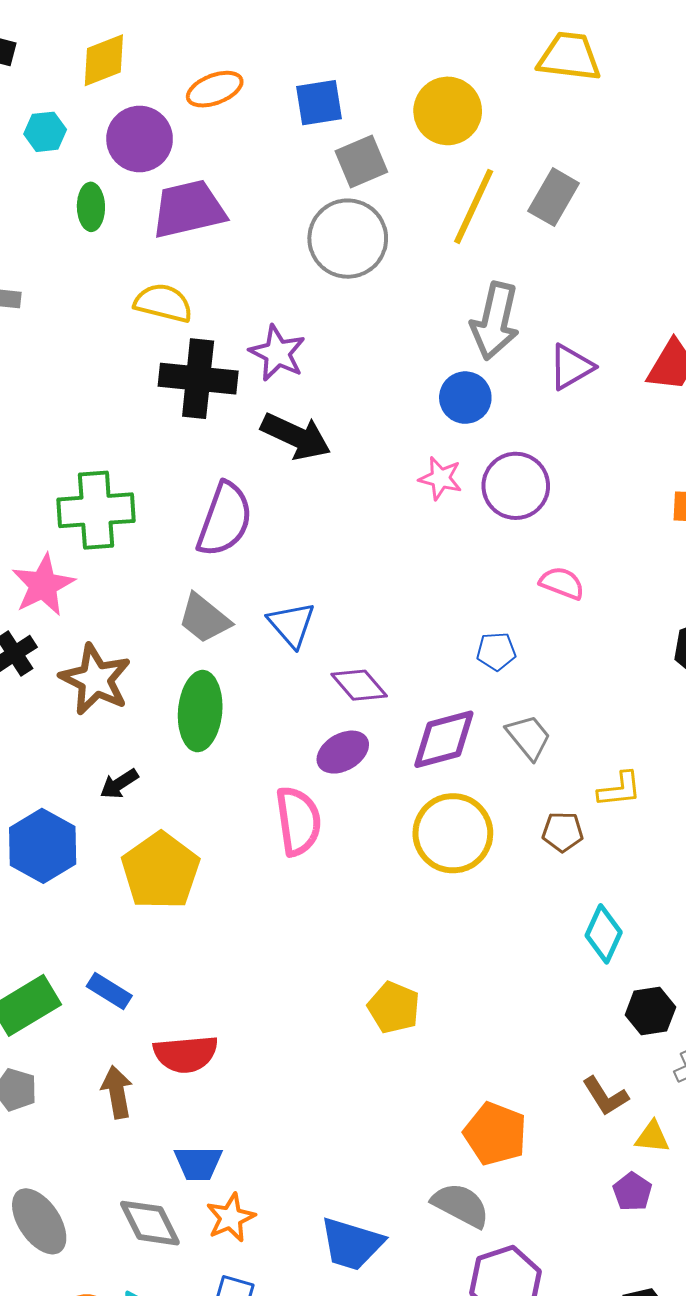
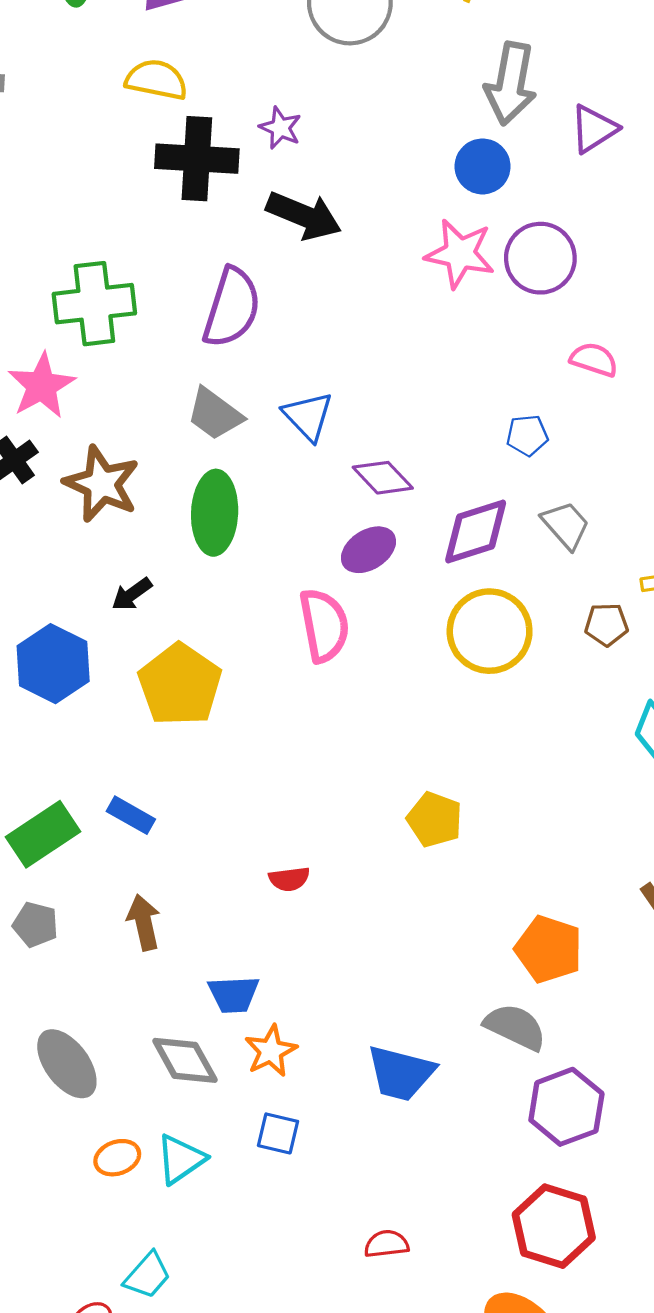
purple star: (277, 353) -> (280, 128), size x0.7
pink star: (440, 478) -> (460, 254), size x1.5
red semicircle: (186, 1054) -> (289, 879), moved, size x0.6

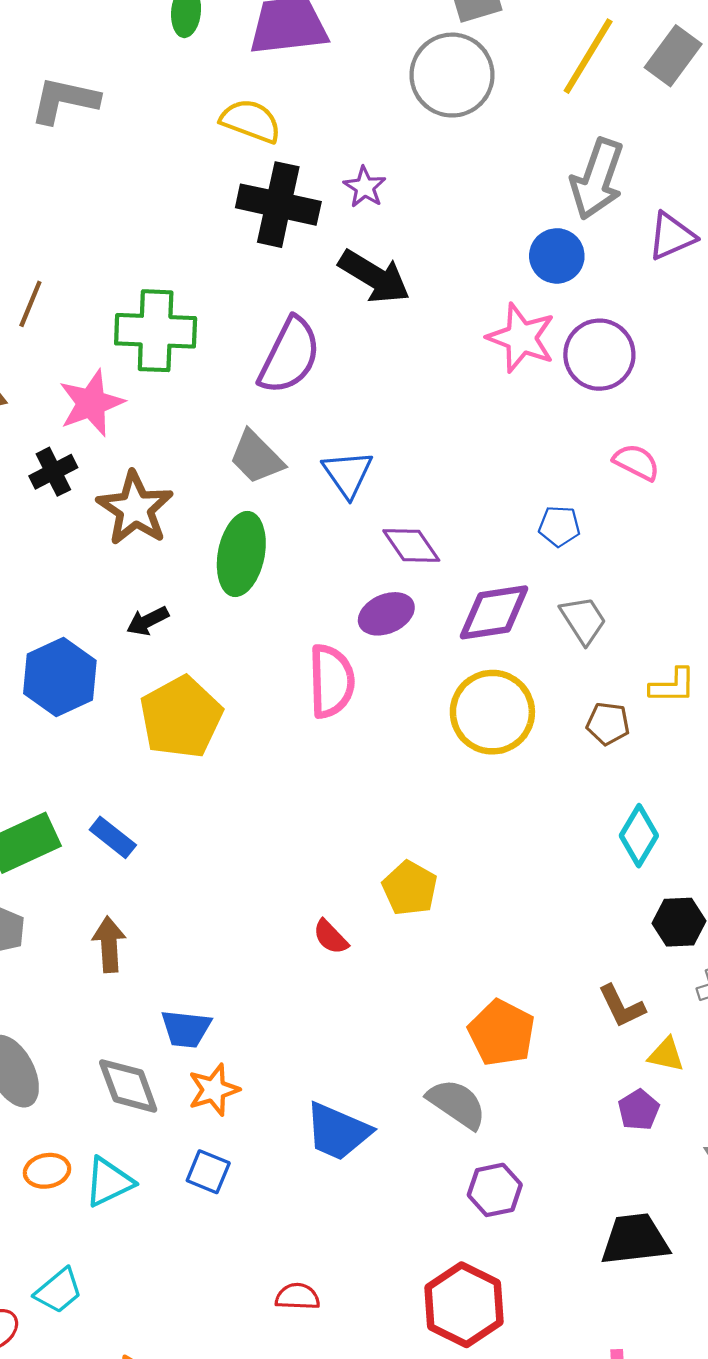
red semicircle: (289, 879) -> (331, 937), moved, turned 45
purple hexagon: (566, 1107) -> (495, 1190), size x0.7

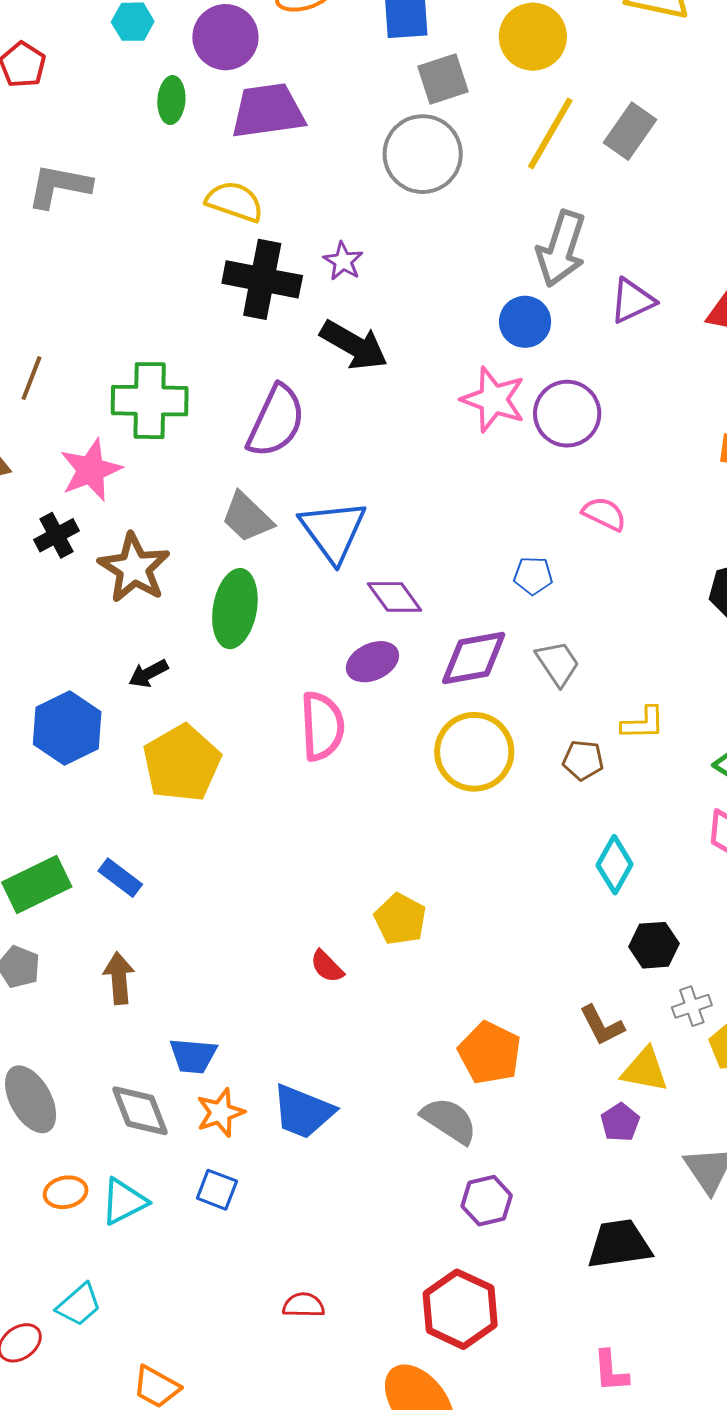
blue triangle: (348, 474) -> (333, 531), size x1.4
yellow triangle: (666, 1055) -> (645, 1070), size x1.4
blue trapezoid: (338, 1131) -> (303, 1112), moved

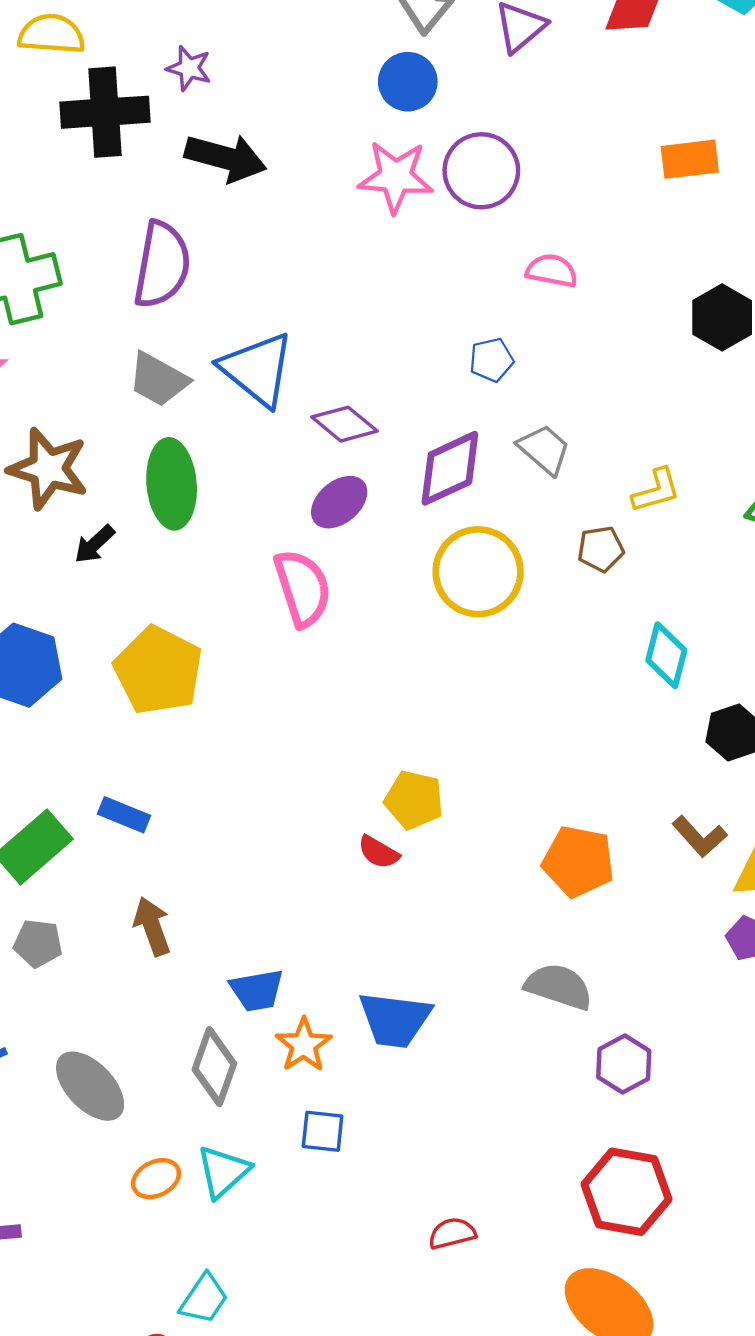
black arrow: (148, 673) -> (95, 544), moved
yellow pentagon: (400, 919) -> (414, 800), moved
orange pentagon: (490, 1053) -> (578, 861), moved
gray diamond: (140, 1111) -> (214, 1067), turned 56

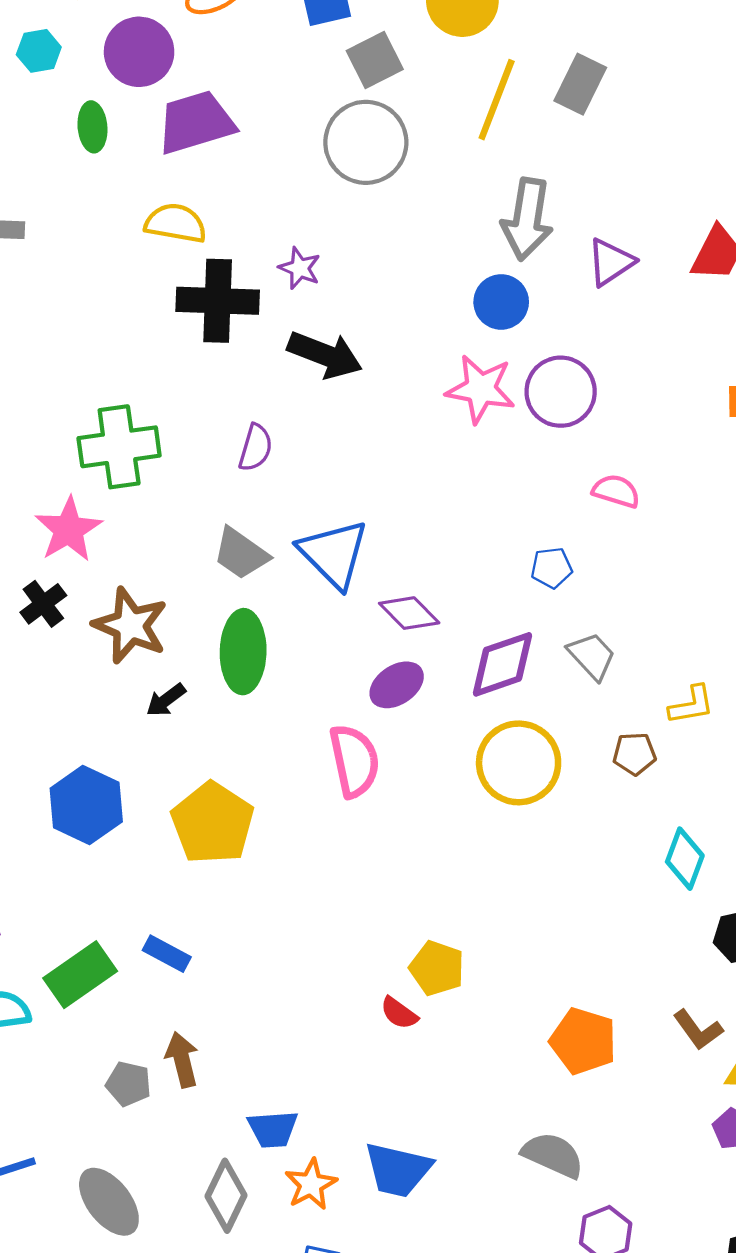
purple semicircle: (162, 265) -> (256, 448), size x0.6
gray pentagon: (38, 943) -> (128, 1084), moved

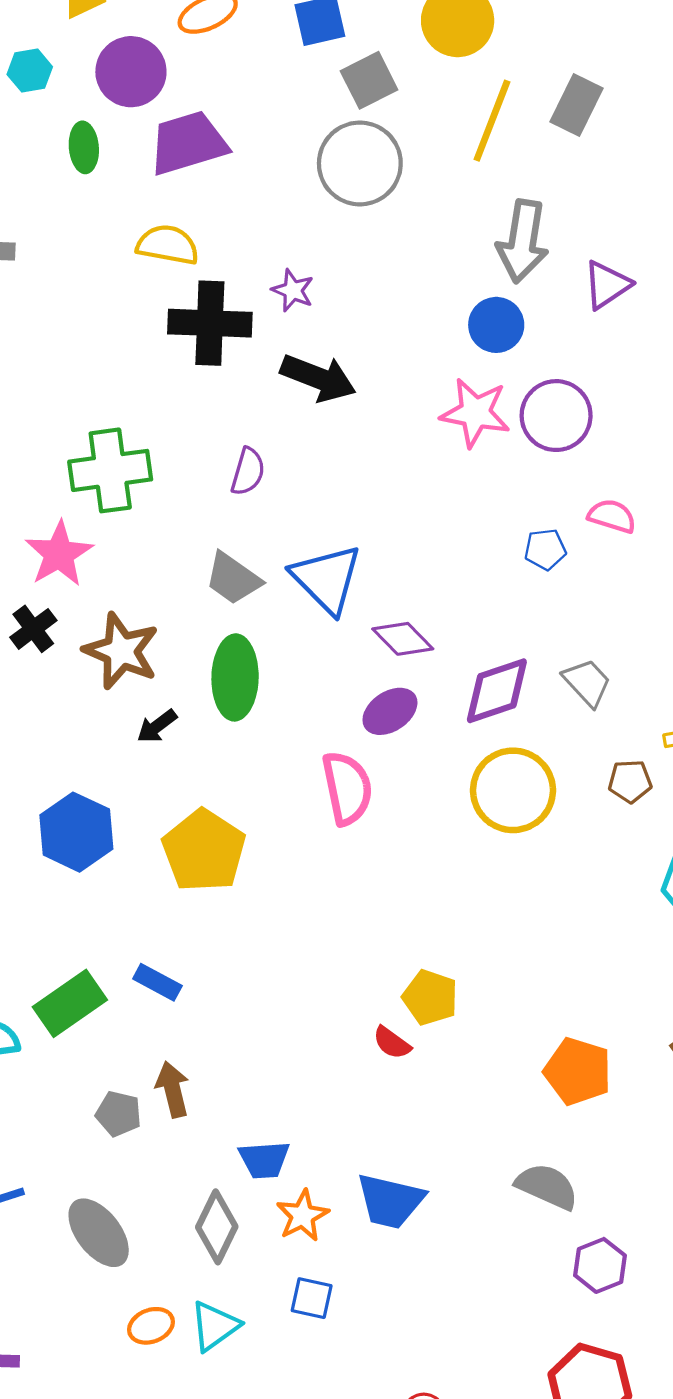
blue pentagon: (552, 568) -> (545, 549), moved

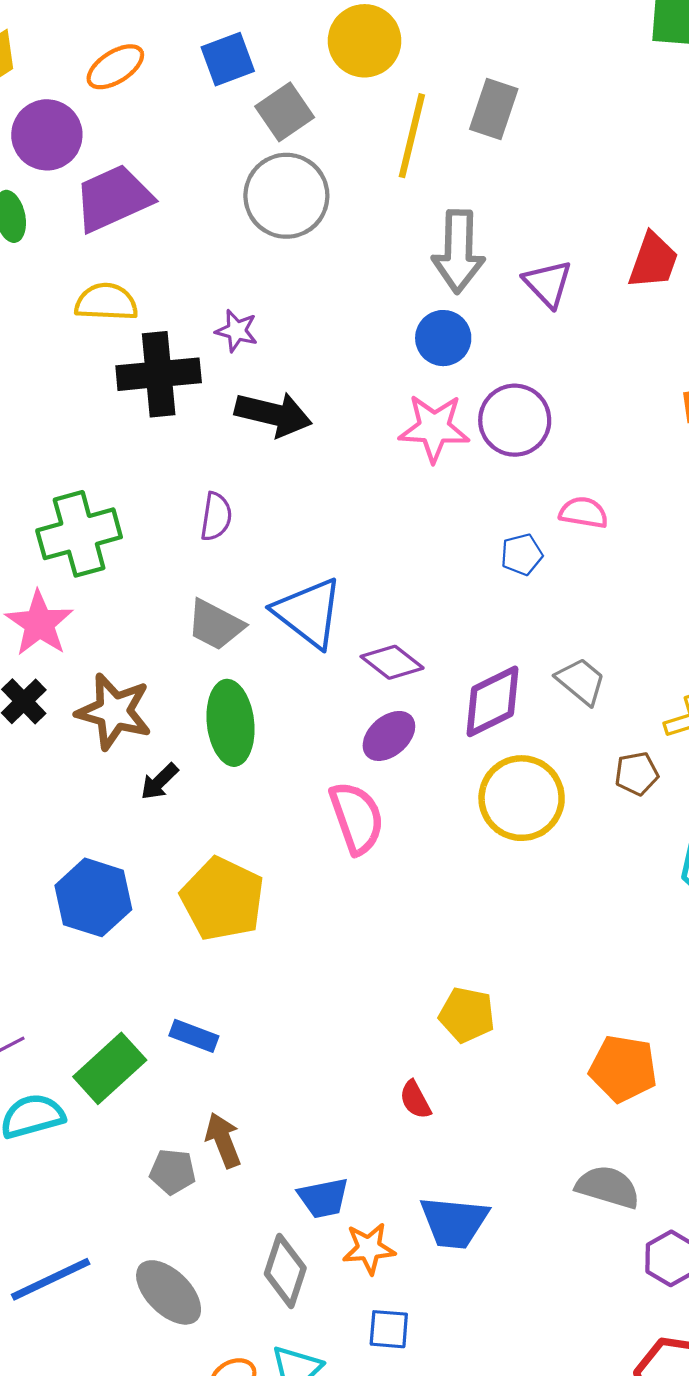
purple triangle: (607, 285) -> (548, 284), turned -32
red semicircle: (392, 1043) -> (415, 1100), moved, turned 33
orange star: (303, 1216) -> (369, 1248), turned 30

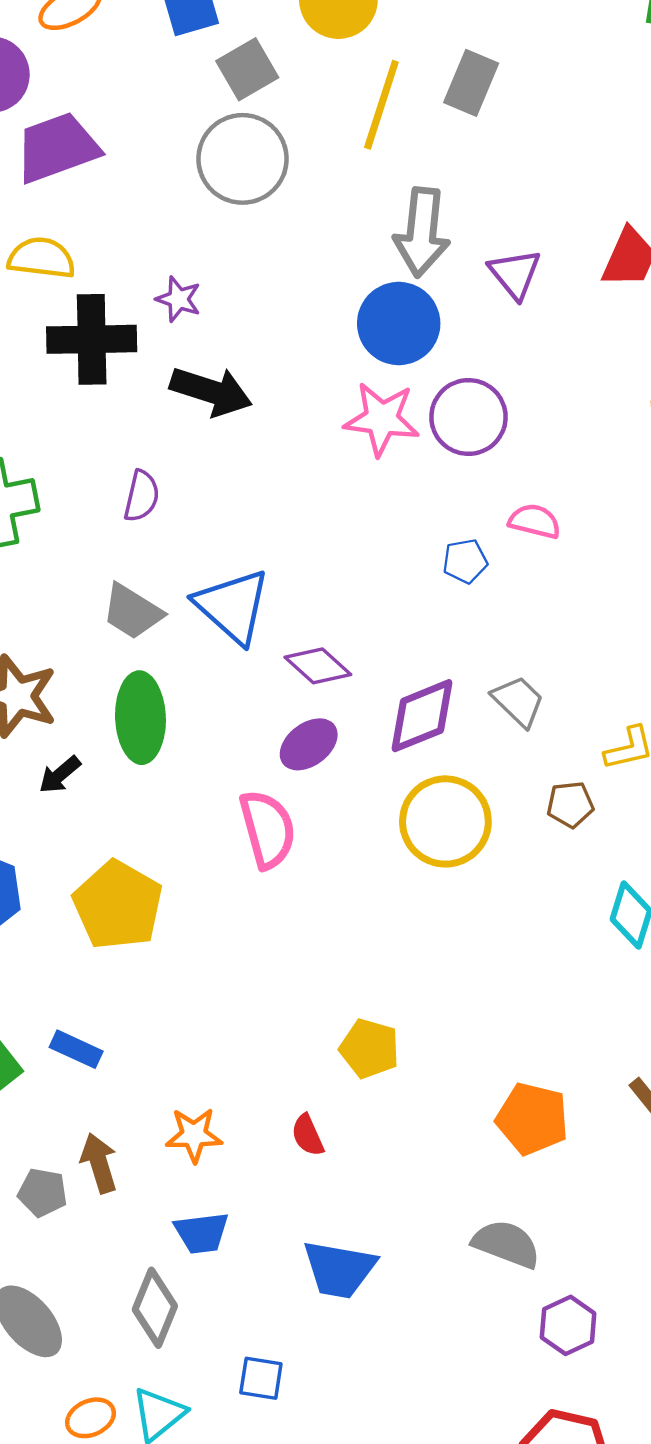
blue circle: (443, 338) -> (399, 324), size x1.4
orange star: (369, 1248) -> (194, 1135), moved

